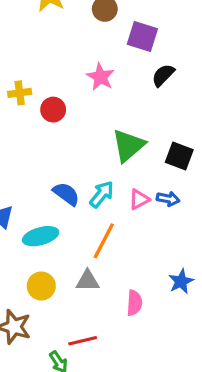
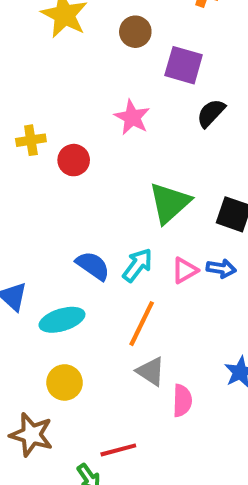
gray triangle: (88, 281) -> (151, 371), moved, turned 35

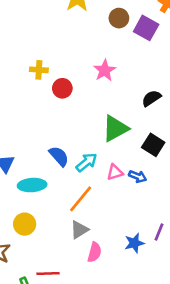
purple square: (184, 65) -> (146, 28), moved
black semicircle: (211, 113) -> (151, 98), moved
gray triangle: (151, 371) -> (79, 230), turned 42

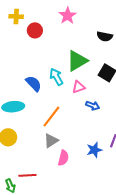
black semicircle: (151, 98) -> (105, 36), turned -133
cyan arrow: (87, 162) -> (56, 77), moved, turned -78
pink triangle: (115, 172) -> (78, 87), moved
blue arrow: (138, 176) -> (93, 106), moved

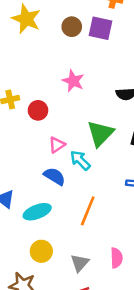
pink triangle: (78, 87) -> (57, 145), moved
gray triangle: (51, 141) -> (80, 263), moved

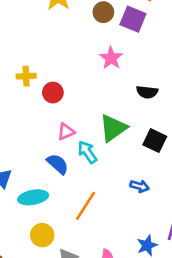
pink star: (73, 81) -> (111, 58), moved
yellow circle: (41, 251) -> (42, 235), moved

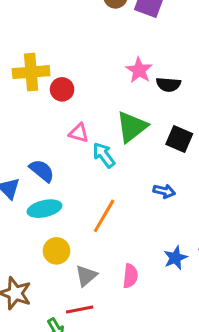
pink star: (111, 58) -> (139, 70), moved
yellow cross: (26, 76) -> (31, 72), size x1.6
pink triangle: (66, 132) -> (79, 133), turned 42
blue semicircle: (58, 164) -> (42, 171), moved

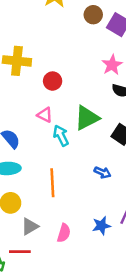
pink star: (139, 70) -> (112, 65), moved
red circle: (62, 89) -> (53, 81), moved
orange line: (104, 216) -> (52, 183), turned -44

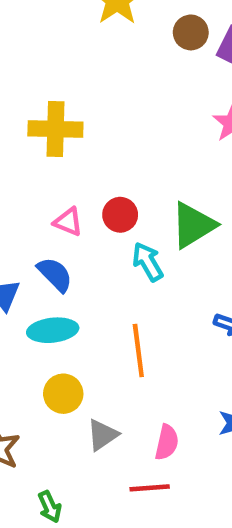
red circle: (53, 81) -> (120, 215), moved
pink triangle: (45, 115) -> (68, 222), moved
red line: (20, 252) -> (150, 488), moved

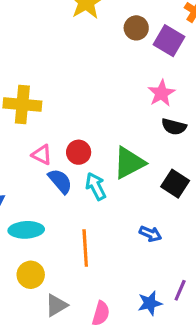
yellow cross: (55, 129) -> (22, 105), moved
blue semicircle: (55, 274) -> (60, 181), moved

